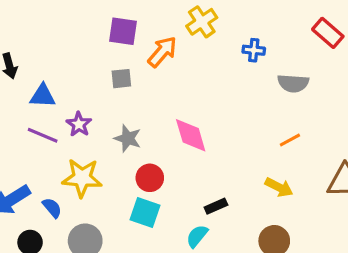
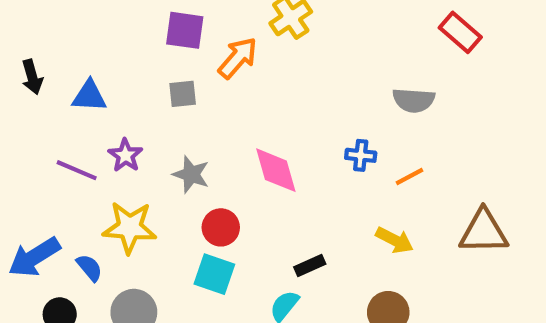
blue cross: (254, 50) -> (361, 155), moved
blue triangle: (43, 96) -> (89, 96), moved

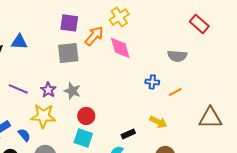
gray square: (183, 94) -> (68, 53), size x1.6
blue triangle: (89, 96) -> (19, 42), moved
purple star: (125, 155) -> (48, 90), moved
pink diamond: (276, 170) -> (120, 48), moved
yellow arrow: (395, 240) -> (158, 122), moved

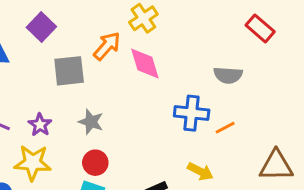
purple square: (69, 23) -> (41, 27), moved, turned 36
blue cross: (152, 82) -> (192, 113), size x1.6
gray star: (72, 91) -> (91, 122), moved

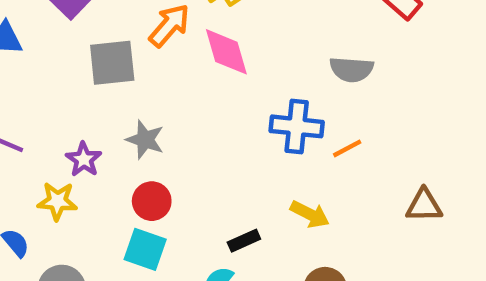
purple star: (40, 125) -> (84, 159), moved
yellow star: (33, 163) -> (57, 201), size x0.7
brown triangle: (276, 166) -> (424, 205), size x0.7

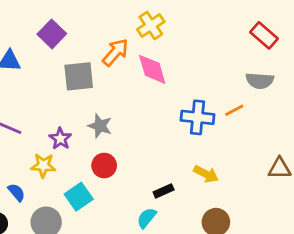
gray semicircle: (352, 69) -> (260, 81), moved
orange line: (347, 148) -> (234, 110), moved
cyan square: (145, 249) -> (79, 197), moved, turned 36

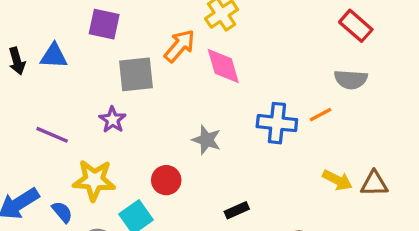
purple square: (52, 34) -> (104, 24), turned -32
gray star: (100, 126) -> (206, 140), moved
purple star: (60, 139) -> (113, 120), moved
yellow star: (43, 166) -> (94, 180), size x1.4
yellow arrow: (206, 174) -> (337, 180), moved

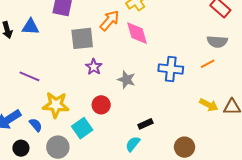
orange line: (321, 115) -> (208, 64), moved
purple star: (113, 120) -> (94, 67), moved

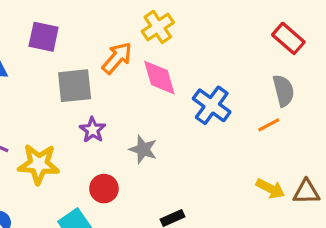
gray semicircle: (217, 42) -> (283, 91), turned -108
blue cross: (171, 69) -> (212, 105), moved, turned 30
yellow star: (56, 105) -> (39, 164), moved

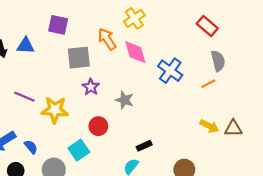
red rectangle: (288, 38) -> (207, 26), moved
orange arrow: (117, 58) -> (107, 39), turned -75

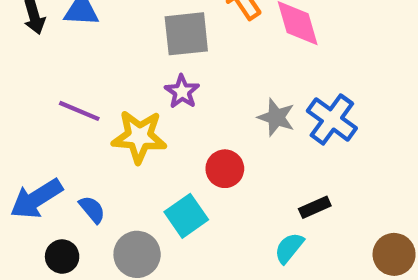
blue cross: (170, 71) -> (332, 119), moved
purple star: (91, 87) -> (182, 92), moved

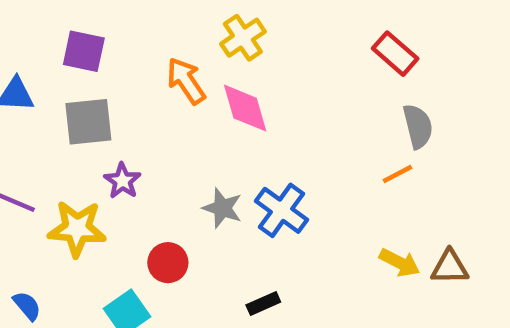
gray square: (186, 34) -> (88, 122), moved

